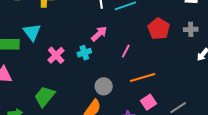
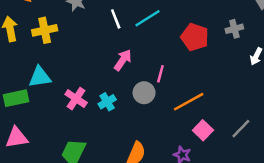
cyan triangle: (32, 32) -> (40, 77), turned -48
cyan cross: (84, 53) -> (107, 102), moved
gray circle: (104, 86) -> (144, 93), moved

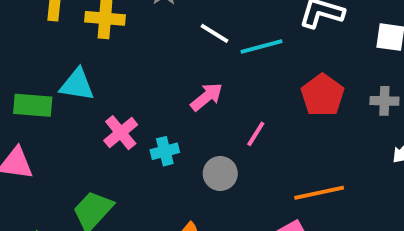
white line: (116, 19) -> (214, 33), turned -54
gray circle: (144, 93) -> (220, 173), moved
orange line: (189, 102) -> (319, 193), moved

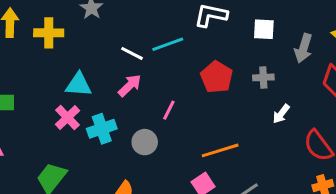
white line: (214, 33) -> (132, 53), moved
cyan triangle: (77, 85) -> (79, 85), moved
cyan cross: (165, 151) -> (102, 129), size x1.4

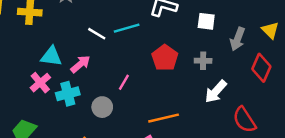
pink arrow: (130, 85) -> (80, 64), moved
white arrow: (281, 114) -> (216, 92), size x1.5

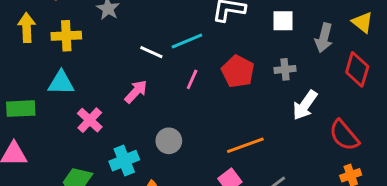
cyan triangle: (51, 56) -> (61, 83), moved
pink line: (124, 82) -> (192, 79), moved
cyan cross: (68, 94) -> (124, 161), moved

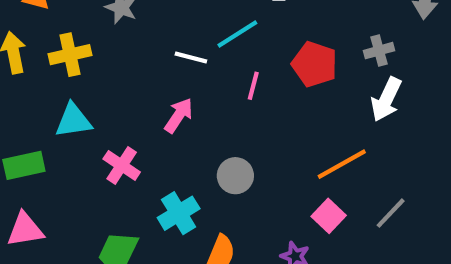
white arrow: (305, 105) -> (386, 99), moved

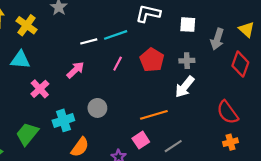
yellow cross: (70, 55) -> (27, 25), turned 35
white line: (191, 58) -> (89, 41), turned -42

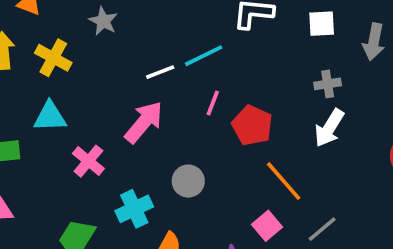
red pentagon: (152, 60) -> (252, 125), moved
pink arrow: (75, 70) -> (144, 122), size x1.4
orange line: (154, 115) -> (284, 181), turned 72

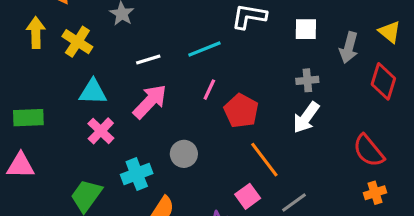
white line: (160, 72) -> (148, 60), moved
cyan triangle: (50, 117) -> (93, 92), moved

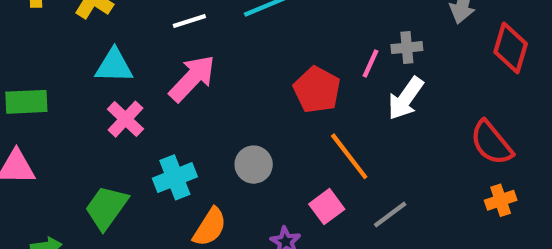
pink line: (209, 90) -> (370, 64), moved
gray circle: (184, 154) -> (254, 165), moved

